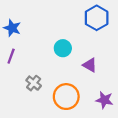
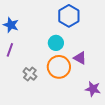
blue hexagon: (97, 18) -> (69, 16), moved
orange circle: (66, 97) -> (59, 67), moved

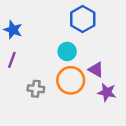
gray cross: (30, 74) -> (36, 89), turned -32
purple star: (93, 89) -> (107, 92), moved

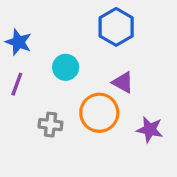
cyan circle: (67, 51) -> (66, 67), moved
purple triangle: (96, 70) -> (123, 82), moved

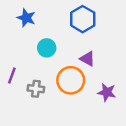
blue star: (19, 42) -> (26, 18), moved
purple line: (17, 84) -> (12, 76), moved

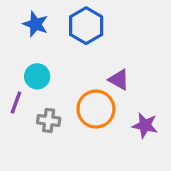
blue hexagon: (83, 19) -> (86, 26), moved
cyan circle: (47, 48) -> (37, 76), moved

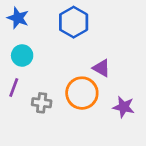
blue star: (36, 24) -> (18, 18), moved
cyan circle: (37, 76) -> (22, 55), moved

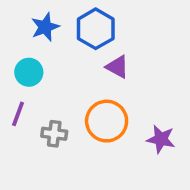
blue star: (18, 18) -> (45, 27), moved, turned 30
purple triangle: (101, 68) -> (117, 67), moved

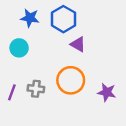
blue star: (45, 27) -> (30, 18), turned 30
purple line: (18, 114) -> (12, 92), moved

